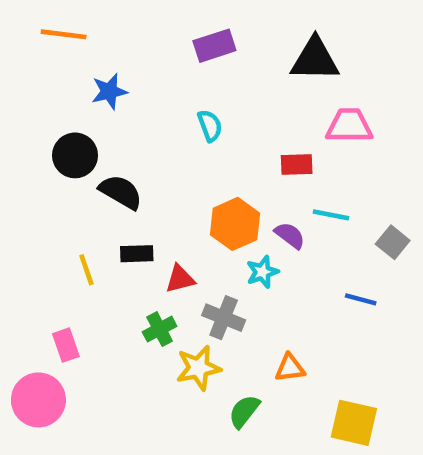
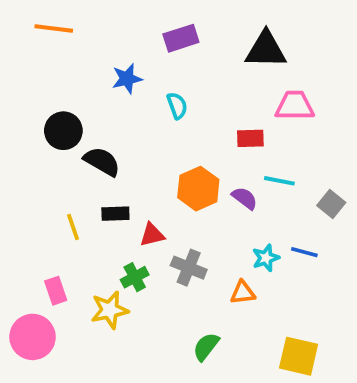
blue star: (109, 91) -> (127, 79), moved
cyan star: (262, 272) -> (266, 258), moved
yellow star: (198, 368) -> (110, 310), moved
orange triangle: (290, 368) -> (243, 293), moved

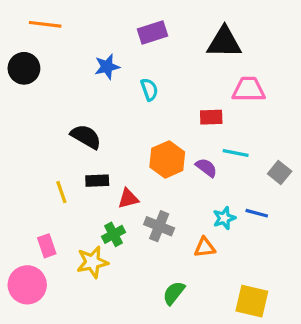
black circle: (63, 131) -> (24, 68), moved

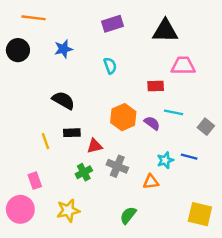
blue star: (107, 67) -> (63, 49), moved
yellow star: (92, 262) -> (68, 211), moved
yellow square: (252, 301) -> (200, 214), moved

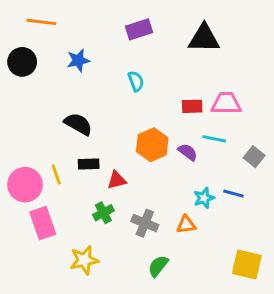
pink trapezoid: (183, 66) -> (226, 103), moved
gray cross: (117, 166) -> (145, 223), moved
pink rectangle: (35, 181) -> (43, 223), size x1.5
pink circle: (20, 209) -> (25, 185), moved

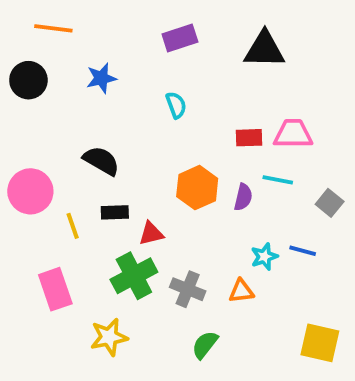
purple semicircle: (188, 152) -> (243, 197), turned 66
pink circle: (25, 185) -> (30, 191), moved
green cross: (103, 213) -> (134, 276), size x1.6

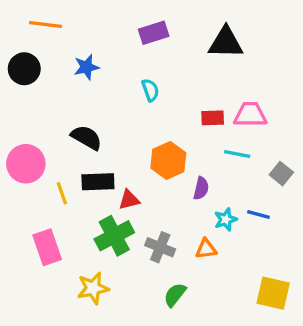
purple semicircle: (243, 197) -> (201, 188), moved
black rectangle: (115, 212) -> (98, 182), size x1.4

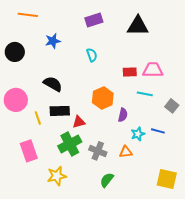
black circle: (24, 69) -> (15, 52), moved

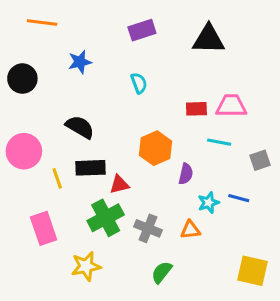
gray square: (172, 106) -> (260, 160), turned 32

